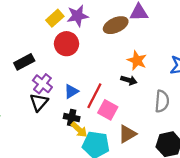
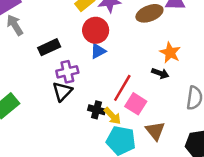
purple cross: (42, 84) -> (67, 72), turned 36
blue triangle: (71, 91) -> (98, 51), moved
yellow arrow: (79, 130) -> (112, 116), moved
brown triangle: (127, 134) -> (155, 131), turned -42

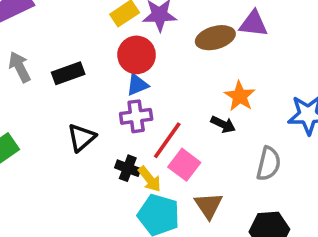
gray arrow: (15, 25) -> (20, 67), moved
purple cross: (67, 72) -> (136, 116), moved

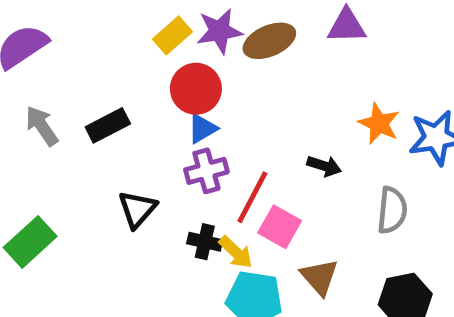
brown ellipse: (215, 38) -> (269, 41), moved
orange star: (240, 96) -> (379, 124), moved

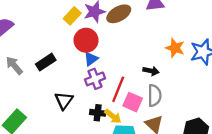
gray semicircle: (392, 210) -> (155, 95), moved

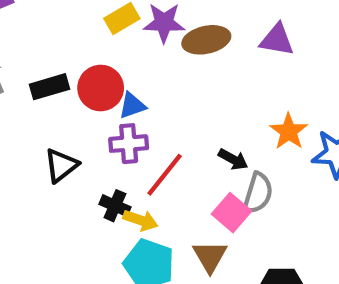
red circle: (86, 40) -> (101, 88), moved
gray semicircle: (155, 95) -> (258, 193), moved
pink square: (133, 102) -> (231, 213), moved
yellow arrow: (113, 116) -> (141, 220), turned -36

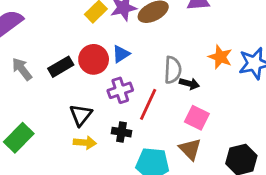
blue triangle: (132, 106) -> (121, 54), moved
gray semicircle: (258, 193) -> (173, 70), moved
yellow arrow: (141, 220) -> (85, 143), moved

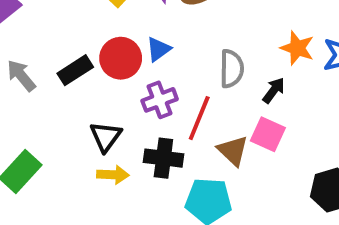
black arrow: (189, 84) -> (274, 90), moved, turned -66
black cross: (121, 132) -> (163, 158), size x1.4
brown triangle: (190, 149) -> (233, 151), moved

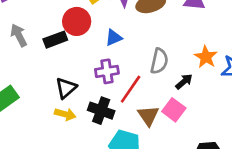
red circle: (121, 58) -> (77, 21), moved

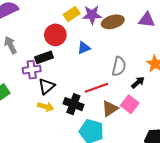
black rectangle: (55, 40) -> (44, 57), moved
purple cross: (107, 71) -> (32, 70), moved
red line: (131, 89) -> (96, 88), turned 35
brown triangle: (148, 116) -> (110, 108), turned 30

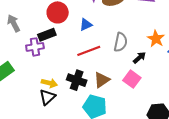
black triangle: (47, 86) -> (47, 97), moved
red line: (96, 88) -> (89, 51), moved
brown triangle: (110, 108) -> (102, 80), moved

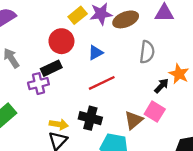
orange star: (156, 39) -> (179, 74), moved
gray semicircle: (121, 42) -> (147, 52), moved
brown triangle: (102, 80) -> (134, 120), moved

